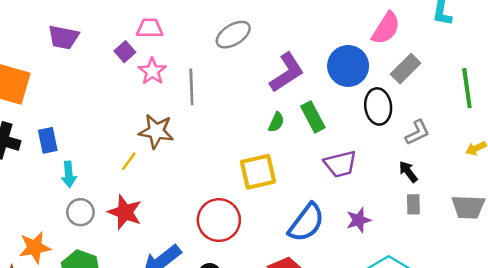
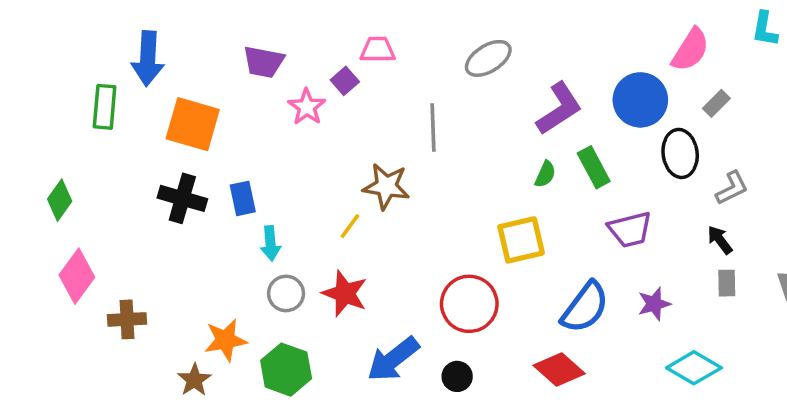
gray rectangle: (406, 69) -> (716, 103), size x0.7
pink star: (152, 71) -> (307, 107), moved

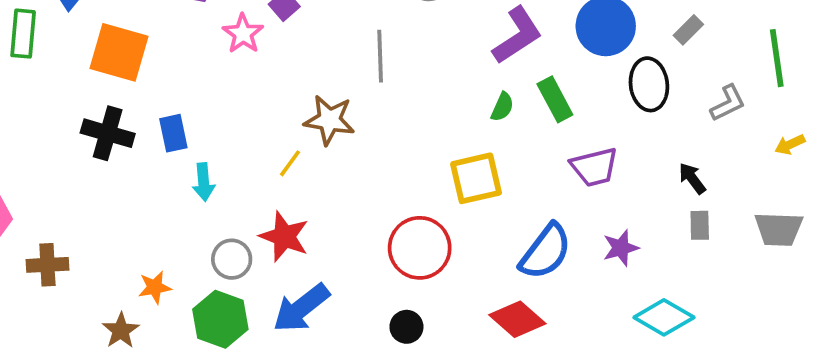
gray L-shape: (732, 188) -> (728, 103), moved
gray circle: (286, 293) -> (232, 259), moved
orange star: (226, 340) -> (155, 287), size x0.7
blue arrow: (393, 359) -> (301, 308), moved

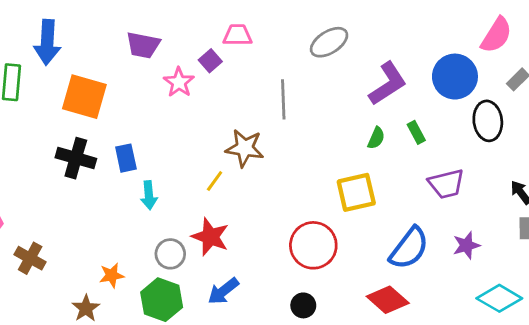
green rectangle: (555, 99) -> (416, 132), size x0.7
brown cross: (47, 265) -> (30, 258), turned 32
blue arrow: (301, 308) -> (223, 291), size x0.7

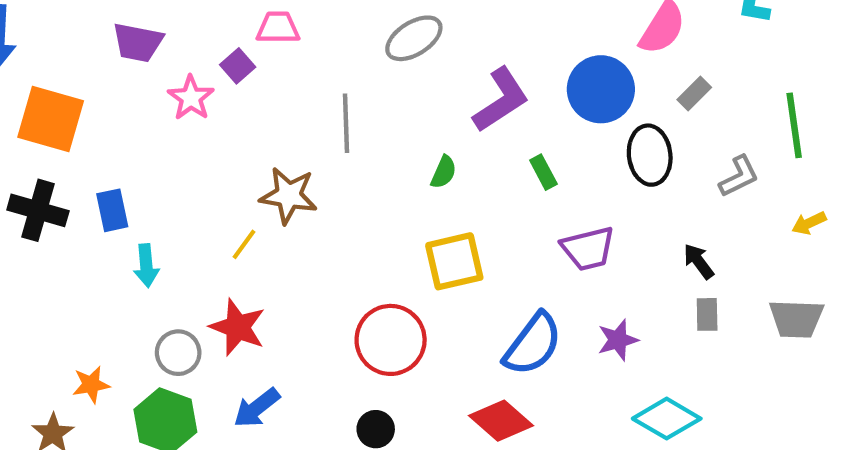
green semicircle: (376, 138) -> (444, 172), moved

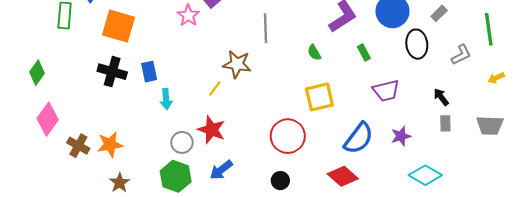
green semicircle: (444, 172) -> (314, 53), turned 126
orange star: (91, 385) -> (110, 145), moved, size x1.4

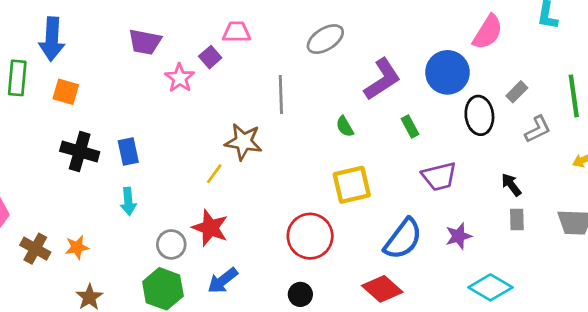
gray rectangle: (439, 13) -> (517, 92), moved
orange square: (118, 26) -> (66, 92), moved, size x0.6
cyan arrow: (166, 99) -> (128, 201), moved
orange star: (110, 145) -> (77, 247), size x0.7

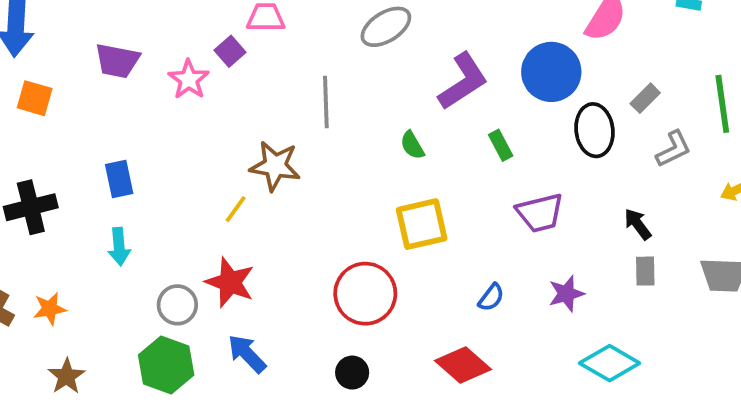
purple trapezoid: (145, 42) -> (117, 61), moved
black cross: (80, 151) -> (31, 207), moved, turned -30
blue semicircle: (403, 239) -> (491, 297), size x0.5
blue arrow: (223, 281) -> (247, 354), turned 84

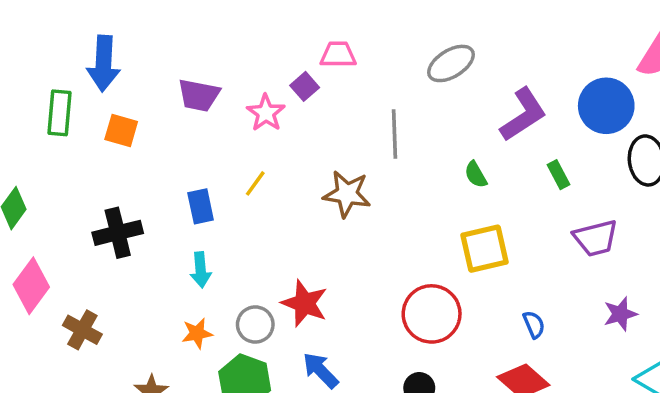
yellow line: (236, 209) -> (255, 183), moved
blue semicircle: (491, 297) -> (534, 325), moved, turned -60
orange star: (50, 309) -> (197, 333), moved

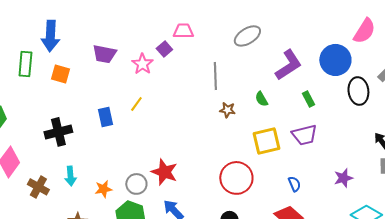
brown star: (347, 194) -> (227, 110), moved, size x0.6
purple trapezoid: (596, 238) -> (304, 135), moved
cyan arrow: (201, 270) -> (70, 176), moved

